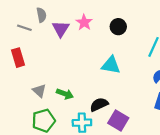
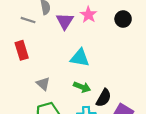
cyan triangle: (111, 65) -> (80, 58), moved
green arrow: (65, 94) -> (82, 87), moved
black semicircle: (99, 105) -> (104, 98), turned 144

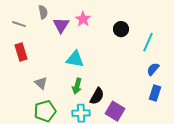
black circle: (123, 19) -> (121, 29), moved
gray line: (28, 20) -> (19, 24), moved
green arrow: (82, 87) -> (77, 86), turned 84

